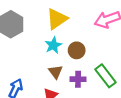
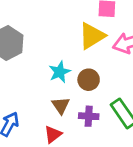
yellow triangle: (57, 19) -> (92, 36), moved

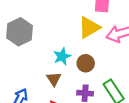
brown triangle: (61, 105) -> (54, 79), moved

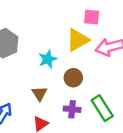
cyan star: (62, 56) -> (48, 59), moved

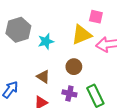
cyan star: (48, 59) -> (46, 41), moved
brown triangle: (39, 94) -> (43, 77), turned -32

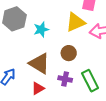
brown triangle: (43, 77) -> (39, 63), size x1.6

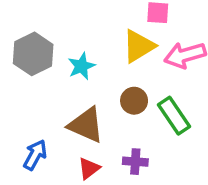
purple cross: (65, 79) -> (135, 162), moved
green rectangle: (90, 81) -> (174, 116), moved

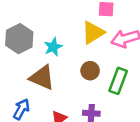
green rectangle: (174, 116) -> (118, 81), turned 55
brown triangle: (86, 125) -> (42, 77), moved

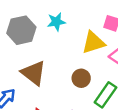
cyan star: (53, 47) -> (56, 22), moved

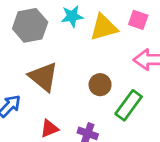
yellow triangle: (93, 42) -> (104, 27), moved

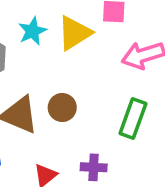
brown circle: (100, 85) -> (62, 108), moved

